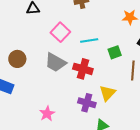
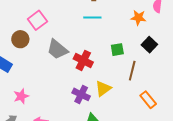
pink square: (60, 32) -> (37, 20), moved
cyan line: (89, 40) -> (92, 17), moved
pink star: (47, 114) -> (21, 96), moved

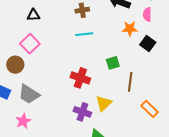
black square: (149, 45) -> (148, 44), moved
gray trapezoid: (57, 49) -> (29, 94), moved

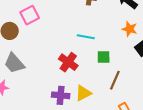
cyan line: (84, 34) -> (86, 37), moved
purple cross: (82, 112) -> (61, 95), turned -30

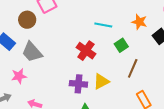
orange star: (130, 29) -> (139, 22), moved
green square: (104, 57) -> (121, 45), turned -32

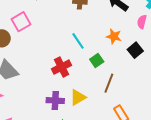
cyan line: (103, 25) -> (78, 41), turned 48
red cross: (86, 51) -> (62, 67), turned 30

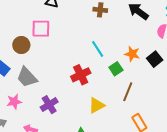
pink square: (21, 22) -> (41, 29), turned 30
orange star: (114, 36) -> (132, 54), moved
purple cross: (55, 101) -> (49, 105), moved, turned -36

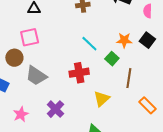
red cross: (81, 75) -> (79, 73), turned 30
gray trapezoid: (27, 77) -> (36, 76), moved

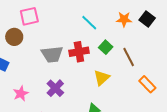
green square: (112, 59) -> (106, 47), moved
gray trapezoid: (36, 76) -> (52, 54), moved, turned -40
brown line: (129, 78) -> (129, 57), turned -36

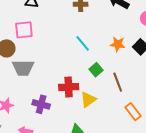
red cross: (79, 52) -> (69, 87), moved
gray trapezoid: (52, 54) -> (23, 68), moved
purple cross: (55, 88) -> (41, 104), turned -36

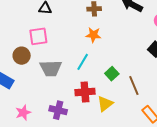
cyan line: (83, 43) -> (83, 62), moved, turned 72
orange star: (118, 44) -> (93, 35), moved
gray trapezoid: (23, 68) -> (51, 68), moved

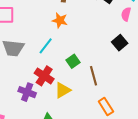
red cross: (85, 92) -> (44, 76), turned 30
purple cross: (58, 110) -> (27, 92), moved

